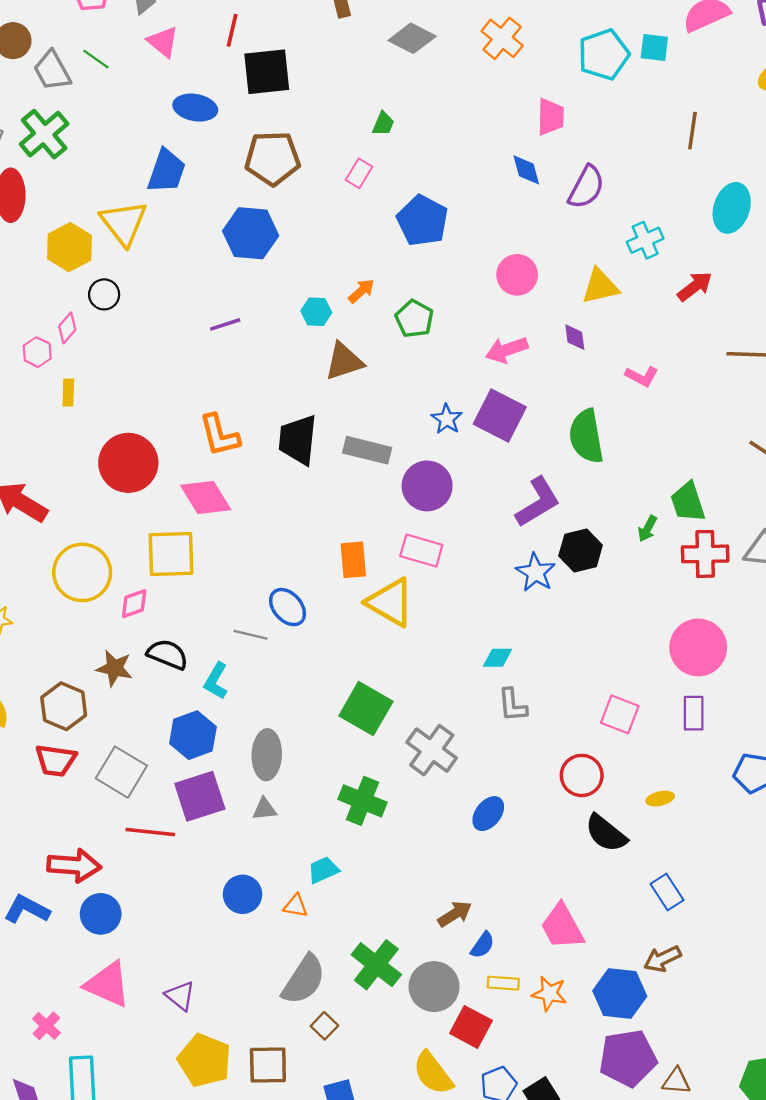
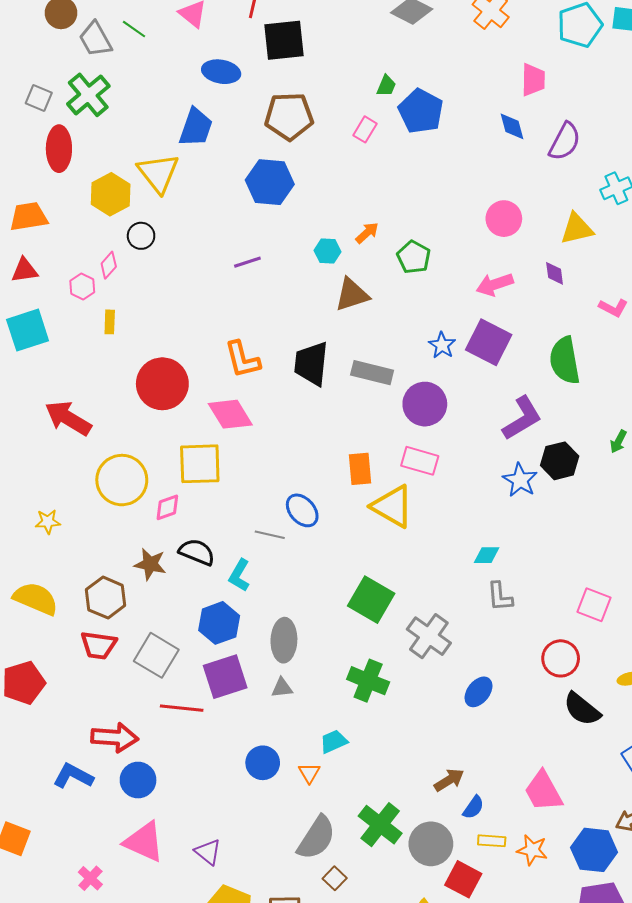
blue pentagon: (422, 221) -> (421, 111), moved
orange triangle: (296, 906) -> (309, 773), turned 50

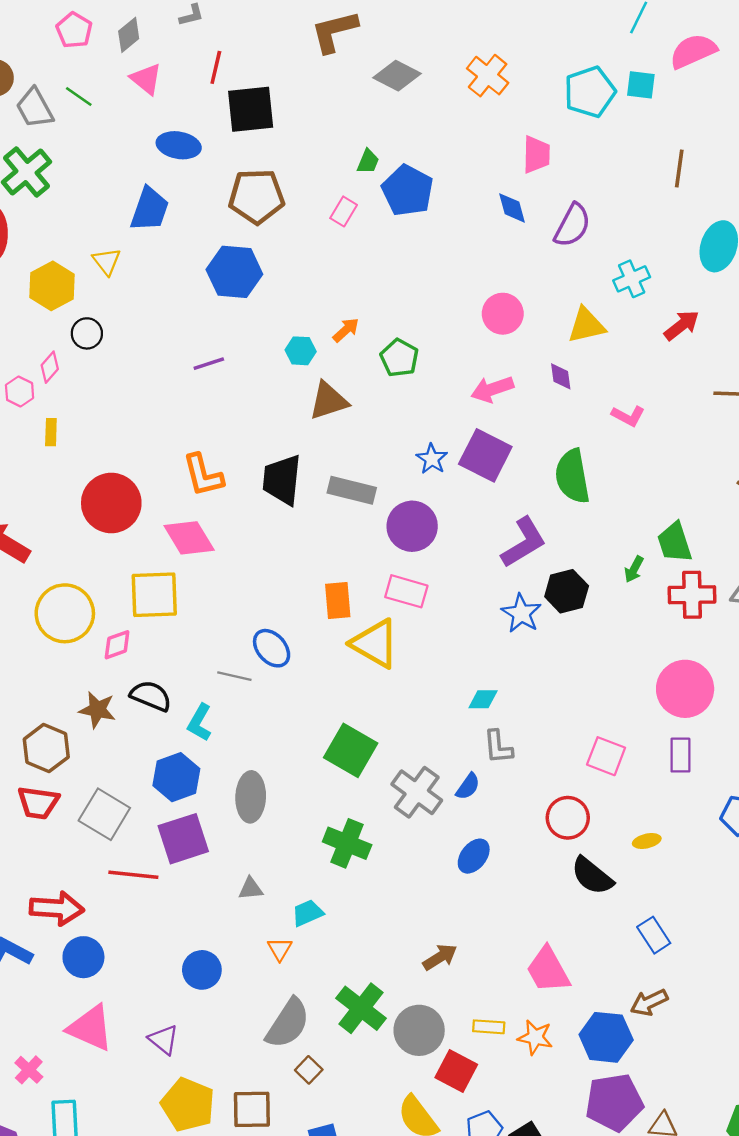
yellow triangle: (158, 173) -> (107, 261), size x0.6
gray triangle: (282, 688) -> (251, 889), moved
blue circle: (263, 763) -> (202, 970), moved
blue semicircle: (473, 807) -> (468, 786), moved

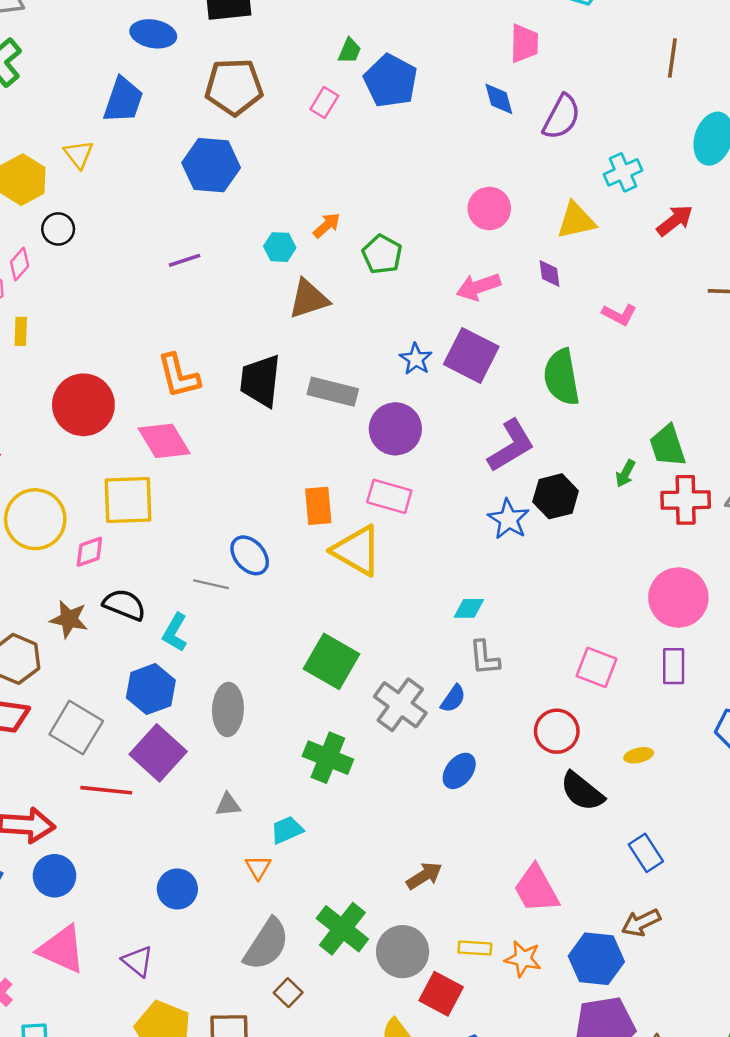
purple square: (183, 839) -> (158, 753), turned -30

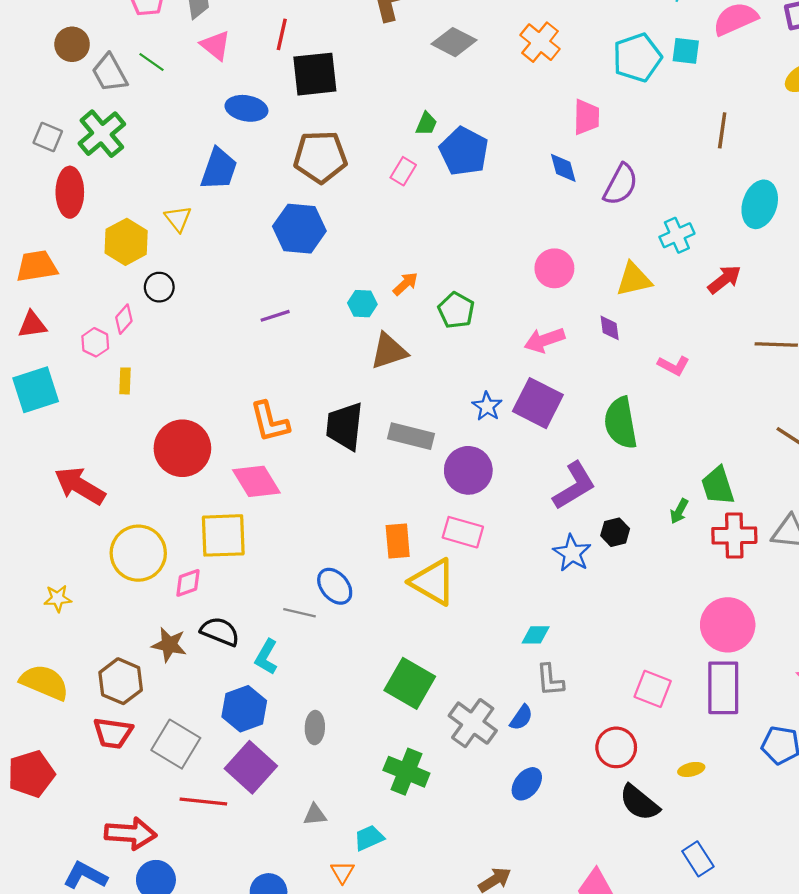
black hexagon: (556, 496) -> (615, 532), size x0.7
purple rectangle: (674, 666) -> (723, 688), size x1.6
gray ellipse: (228, 710) -> (315, 728), size x0.7

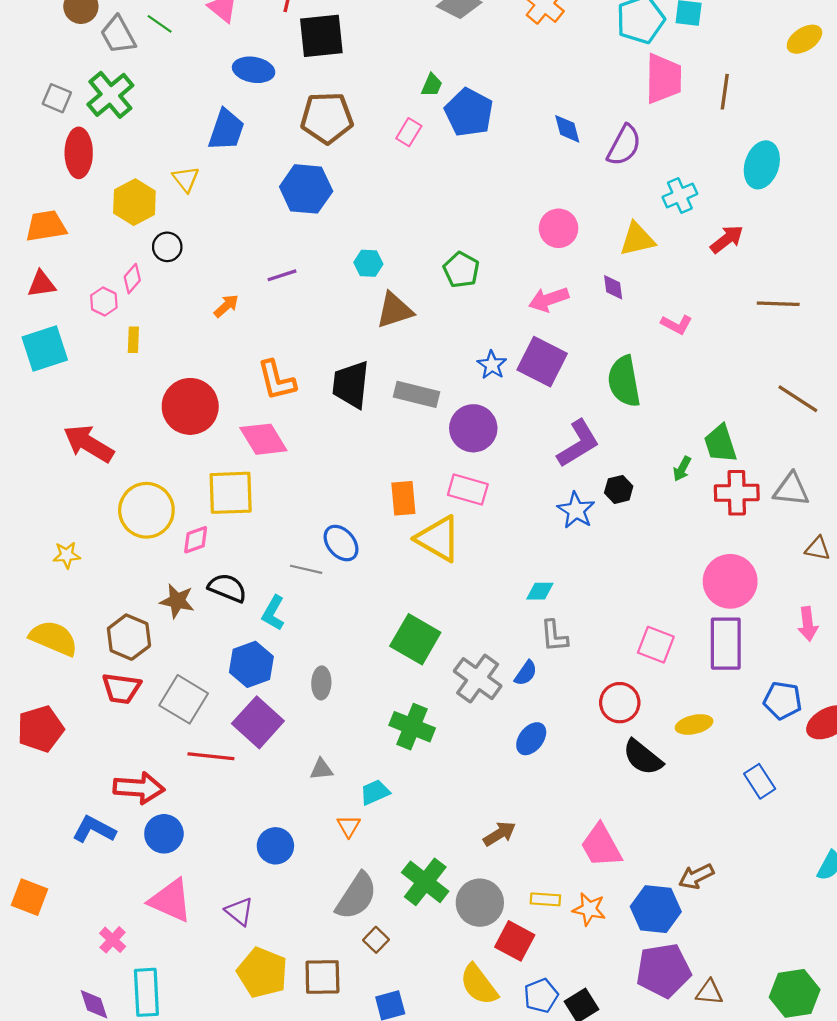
pink trapezoid: (586, 117) -> (663, 79), moved, size x1.4
orange arrow: (405, 284) -> (226, 306), moved
yellow ellipse: (691, 769) -> (694, 724), size x1.4
blue rectangle: (698, 859) -> (760, 781), moved

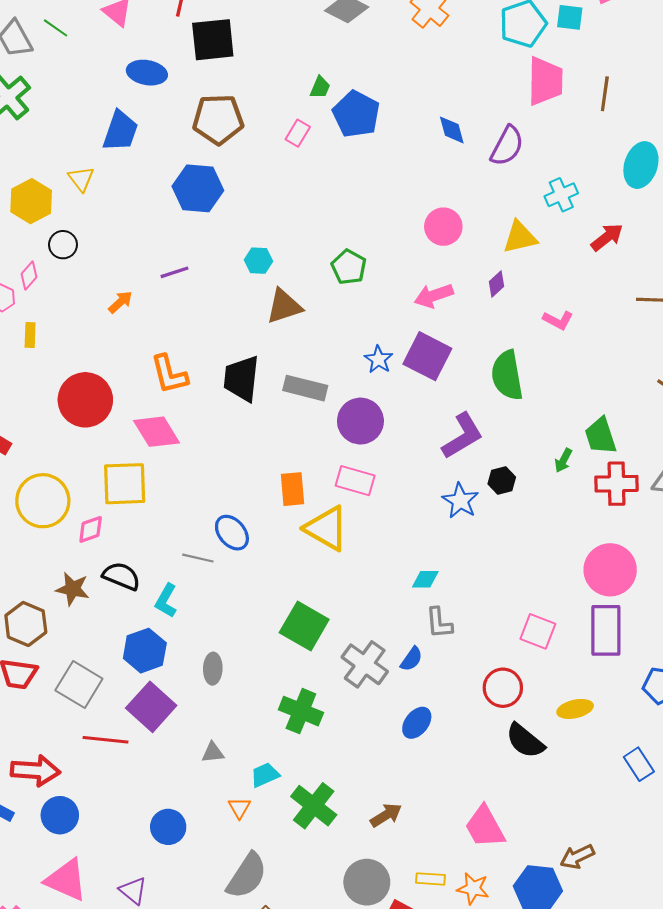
purple diamond: (613, 287) -> (496, 284), turned 55
green cross: (425, 882) -> (314, 806), moved

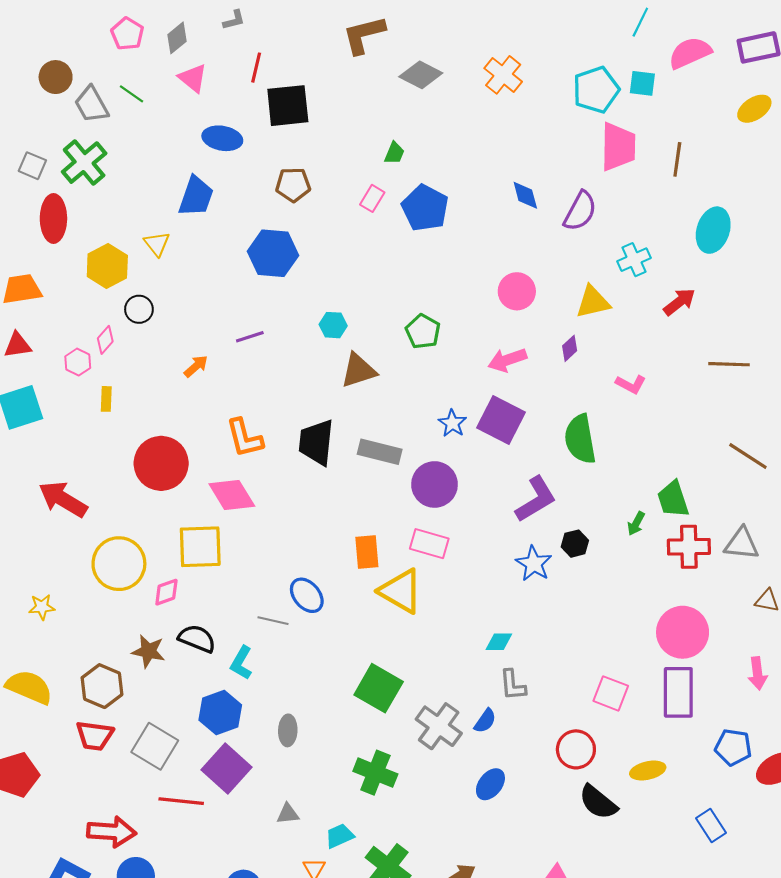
blue pentagon: (356, 114) -> (425, 208), moved
brown pentagon: (218, 119) -> (293, 185), size x0.7

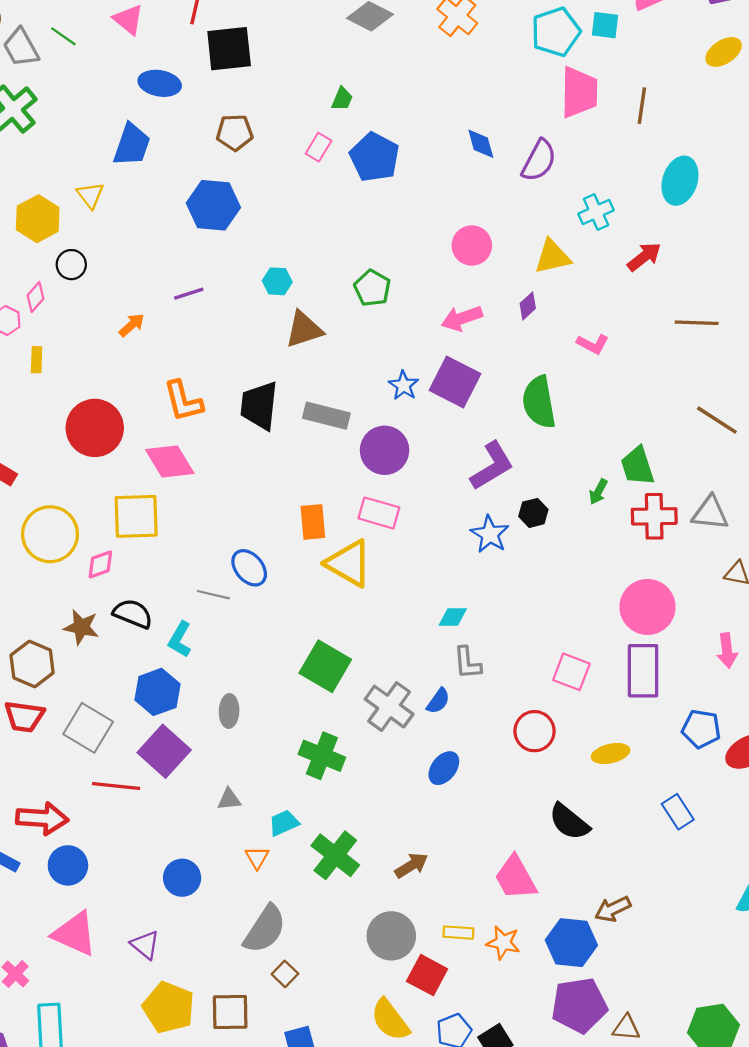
black semicircle: (598, 802) -> (569, 822), moved

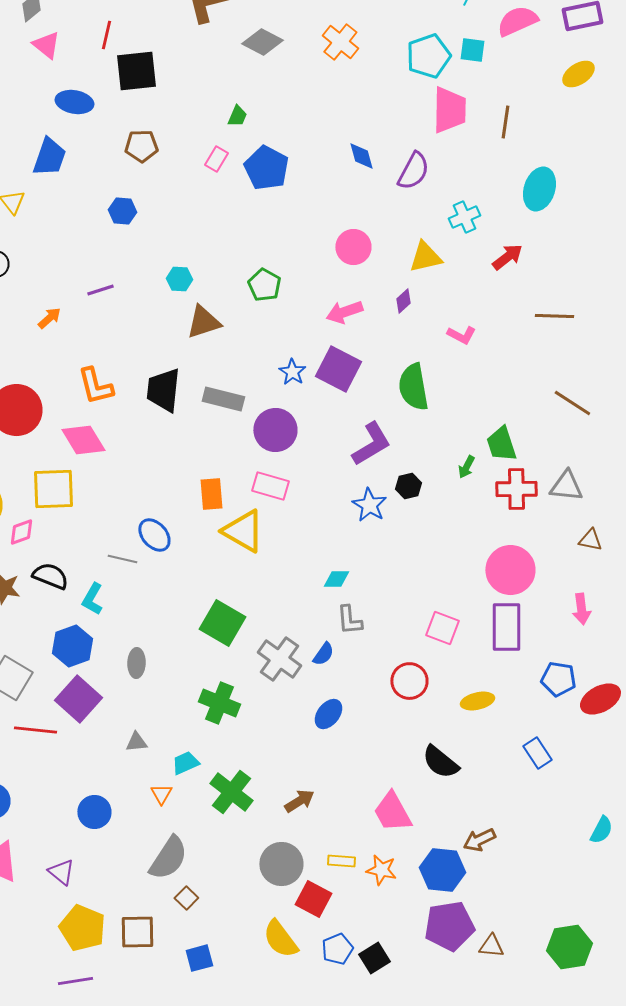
blue hexagon: (213, 205) -> (122, 211), size x0.6

